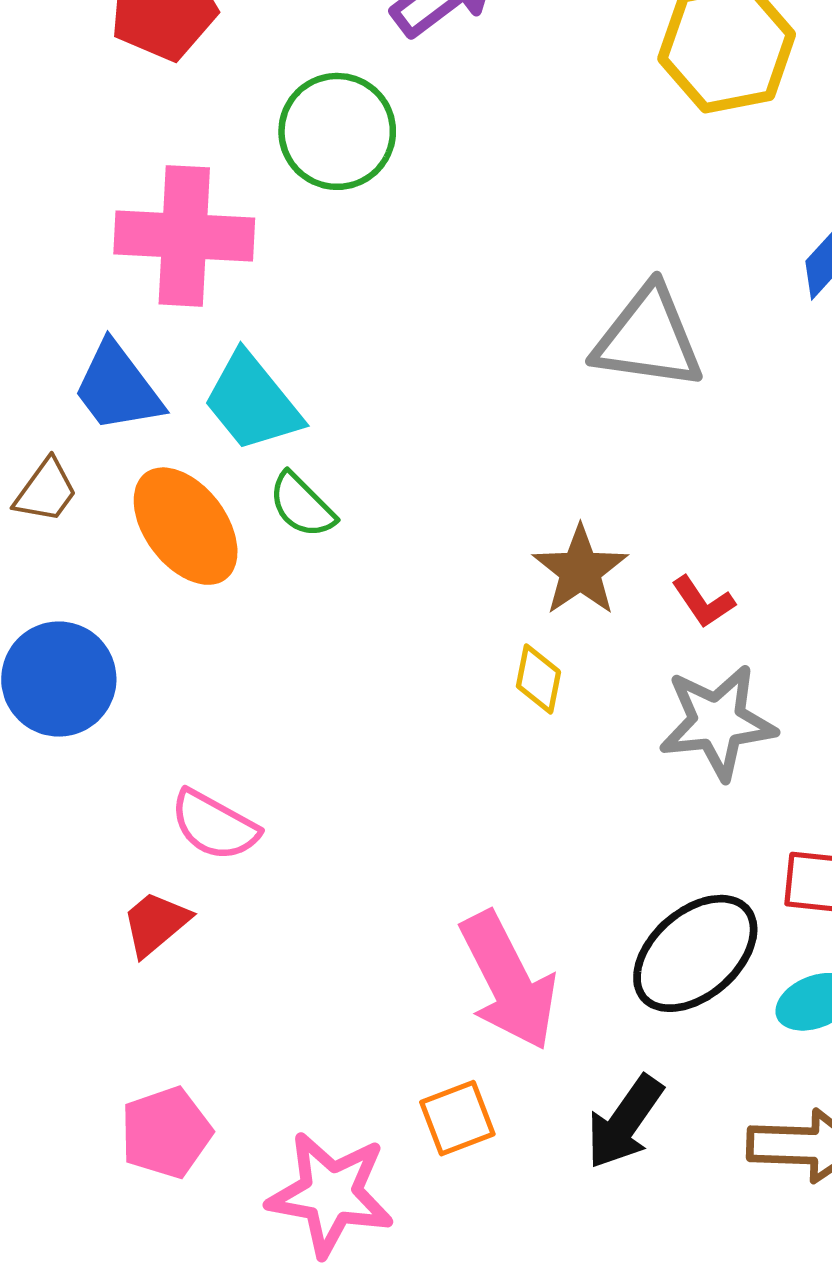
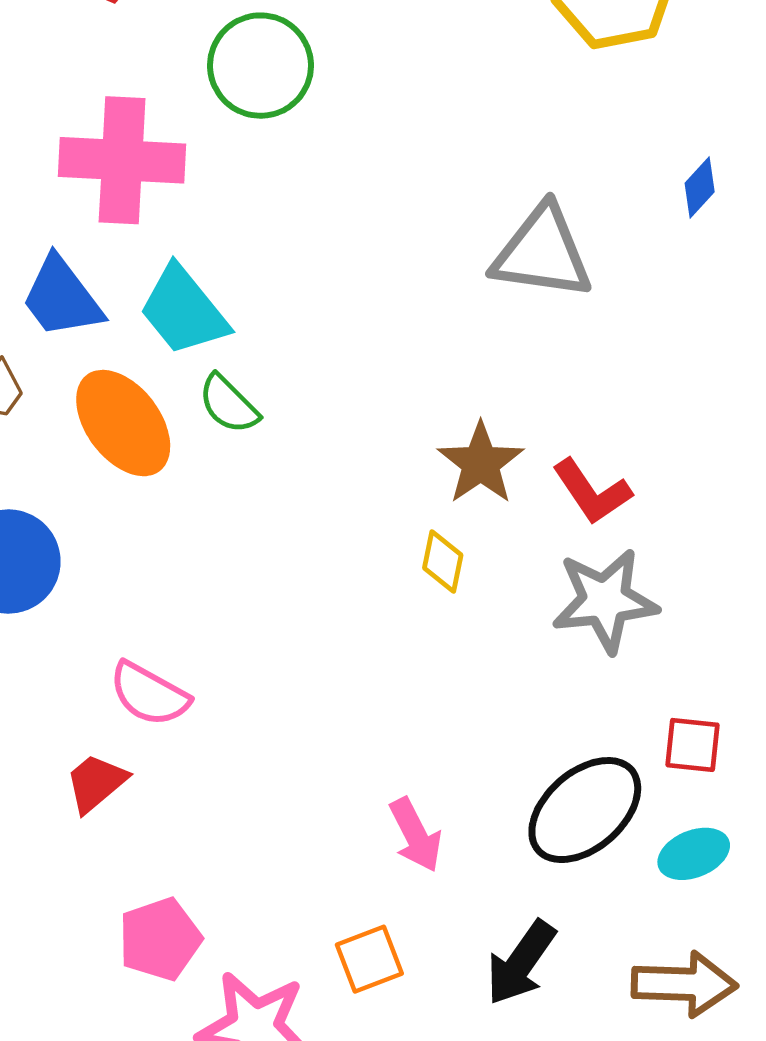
red L-shape: (703, 602) -> (592, 492), size x1.4
pink arrow: (508, 981) -> (416, 835), size x0.6
pink pentagon: (166, 1133) -> (160, 939), moved

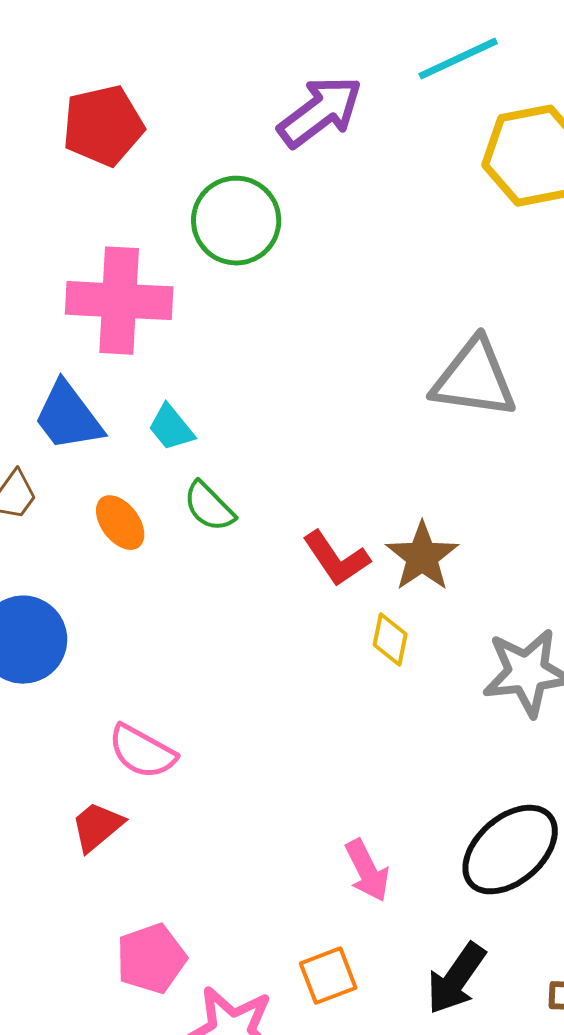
cyan trapezoid: (184, 311) -> (171, 428), size x0.6
orange ellipse: (123, 423) -> (120, 523), size x0.6
red L-shape: (592, 492) -> (336, 559), moved

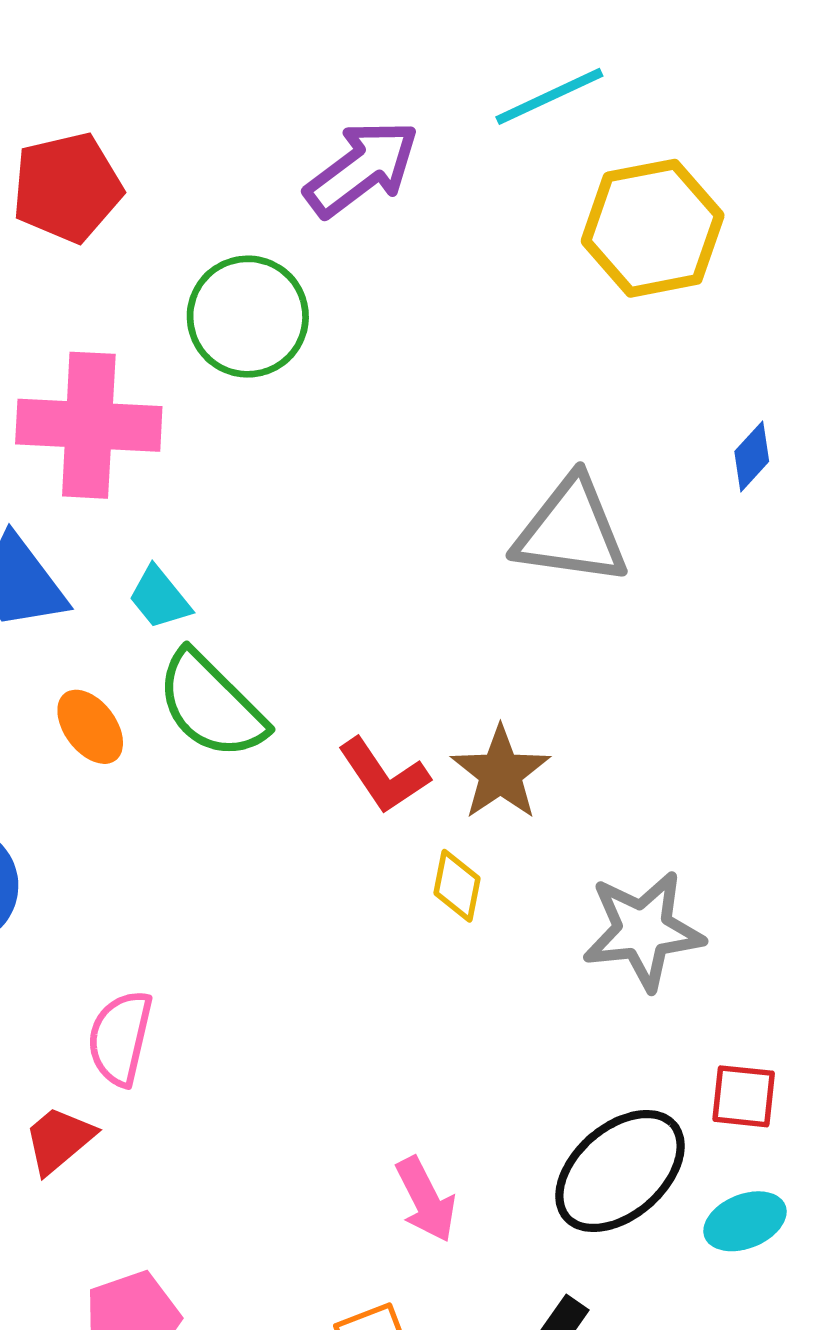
green semicircle: (209, 507) -> (211, 705), size x1.6
pink semicircle: (142, 752) -> (120, 1038), turned 74

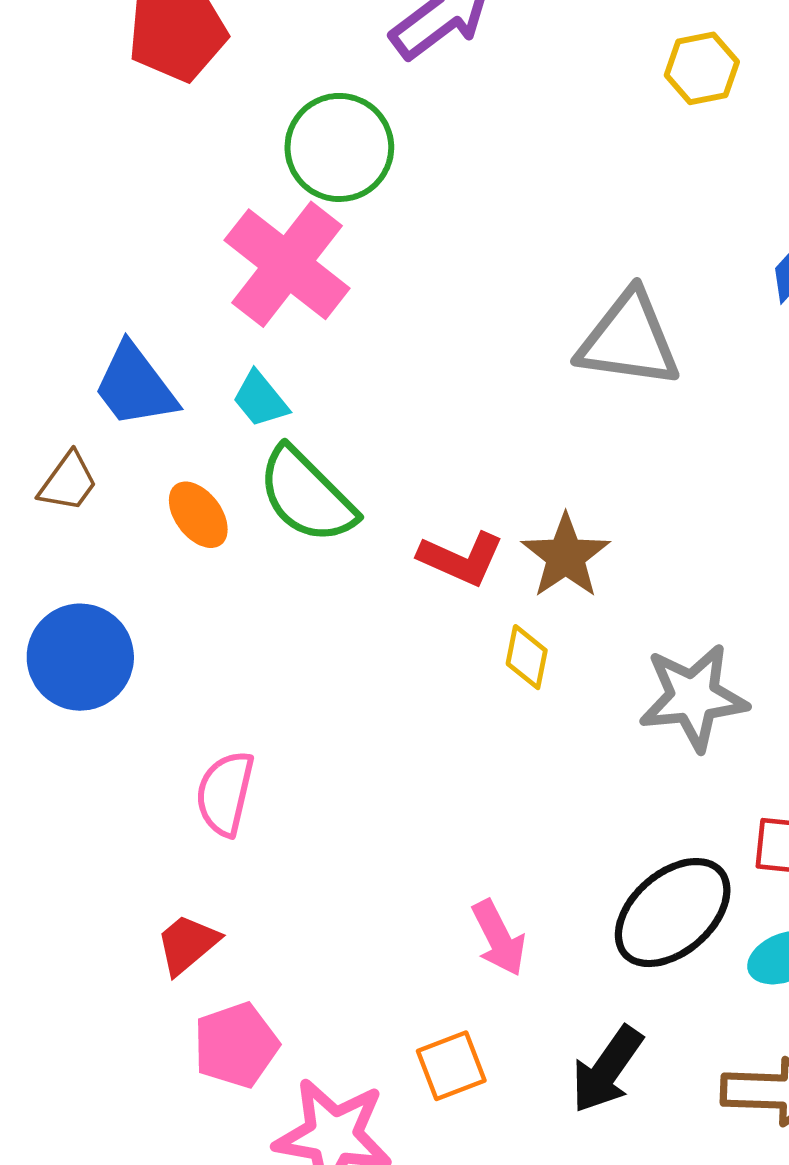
yellow hexagon: (653, 228) -> (702, 68), size x0.6
pink cross: (89, 425) -> (287, 264), moved, turned 35
red L-shape: (384, 776) -> (461, 559), turned -32
red trapezoid: (59, 1140) -> (187, 944), moved

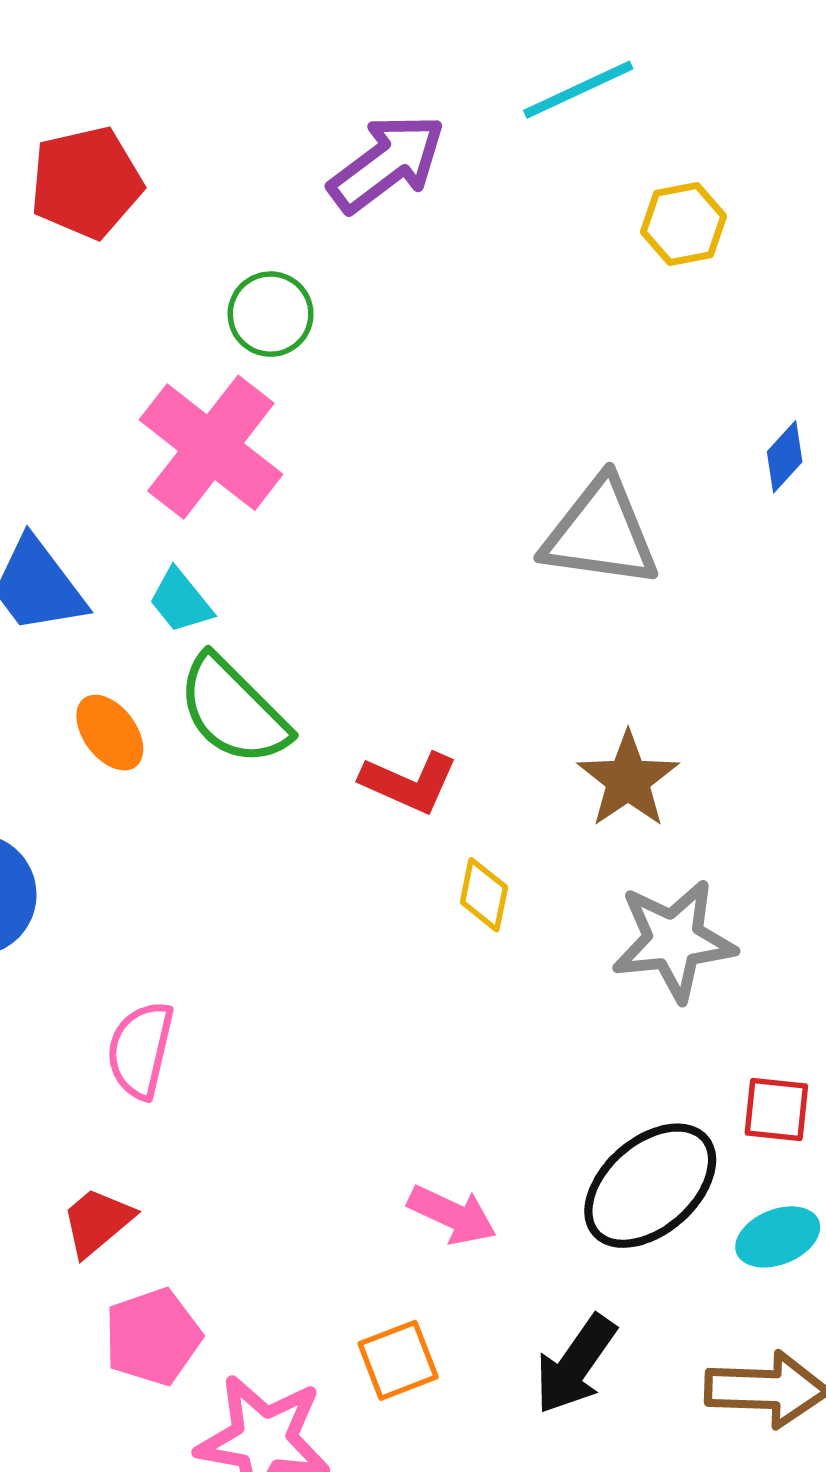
green circle: (339, 147) -> (271, 314), size x0.7
brown star: (566, 556) -> (628, 780), moved
pink arrow: (499, 938) -> (452, 1215), turned -38

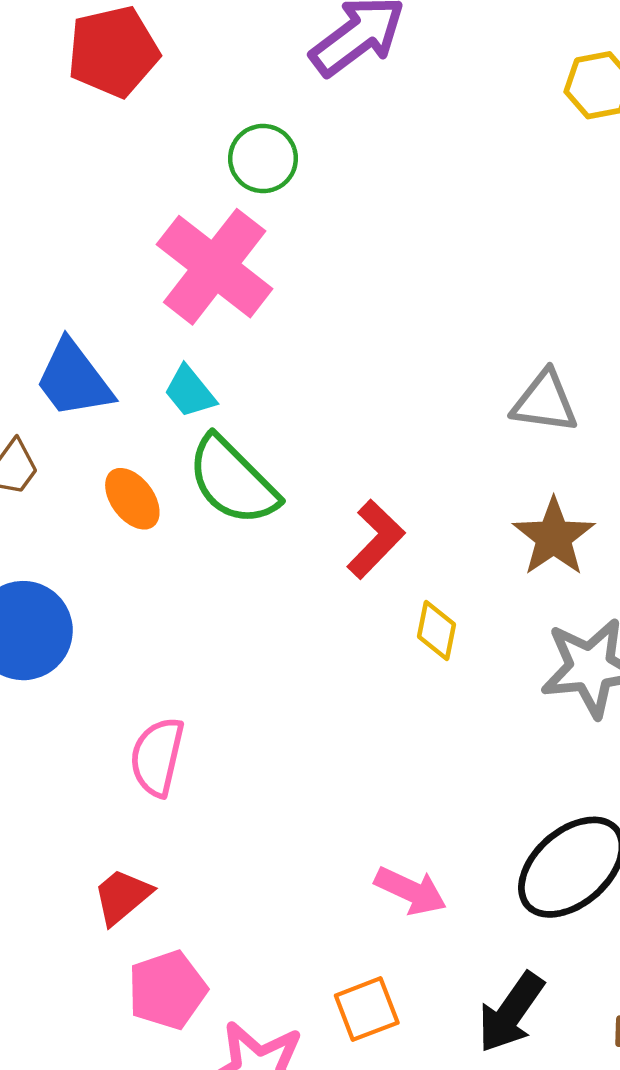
gray triangle: (600, 533) -> (545, 402), moved, size x0.7
red L-shape: (409, 782) -> (376, 539), turned -70

